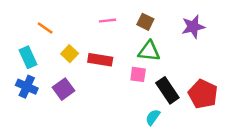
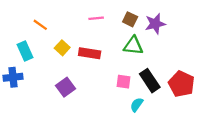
purple star: (193, 27) -> (155, 24), moved
pink square: (138, 74) -> (123, 82), moved
blue cross: (27, 87) -> (13, 77), moved, turned -30
purple square: (63, 89) -> (66, 87), moved

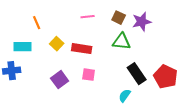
orange line: (40, 25) -> (37, 23), turned 32
cyan rectangle: (25, 51) -> (23, 47), turned -66
pink square: (123, 82) -> (89, 75), moved

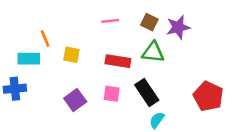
orange line: (37, 23) -> (45, 38), moved
yellow square: (57, 44) -> (71, 55), turned -32
red rectangle: (82, 49) -> (118, 61), moved
black rectangle: (137, 74) -> (147, 92), moved

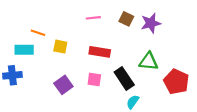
orange line: (45, 38) -> (38, 33), turned -48
green triangle: (153, 52) -> (149, 61), moved

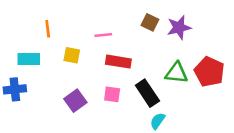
pink line: (93, 18) -> (103, 35), moved
orange line: (38, 33) -> (48, 29), moved, turned 64
red pentagon: (176, 82) -> (209, 72), moved

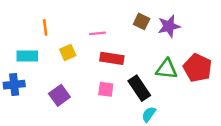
yellow square: (72, 55) -> (68, 52), turned -35
purple square: (75, 101) -> (59, 95), moved

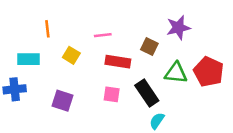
brown square: (142, 21) -> (149, 46), moved
yellow square: (68, 52) -> (71, 55), turned -35
purple square: (59, 95) -> (62, 101), turned -36

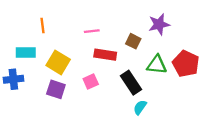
yellow square: (71, 55) -> (58, 62), moved, size x1.5
pink square: (112, 94) -> (91, 82), moved, turned -32

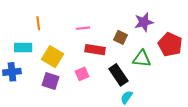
red pentagon: (186, 64) -> (170, 44), moved

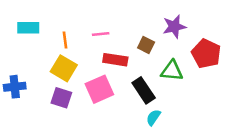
orange line: (38, 23) -> (65, 40), moved
cyan rectangle: (23, 48) -> (28, 28), moved
pink square: (82, 74) -> (99, 89), size x1.6

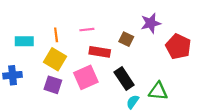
cyan rectangle: (28, 28) -> (24, 41), moved
green triangle: (172, 71) -> (158, 91), moved

